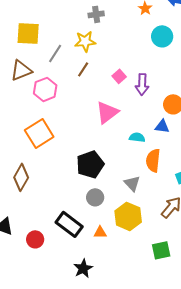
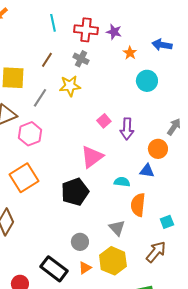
gray cross: (96, 14) -> (81, 59), turned 35
brown line: (83, 69) -> (47, 60), moved
black pentagon: (90, 164) -> (75, 192), moved
orange triangle: (100, 232) -> (85, 268), moved, turned -32

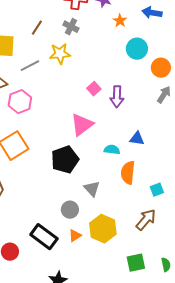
gray line: (40, 98) -> (30, 66), turned 30
orange circle: (158, 149) -> (161, 68), moved
gray triangle: (117, 228) -> (92, 189), moved

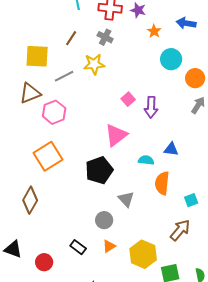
yellow hexagon: (103, 229) -> (143, 254), moved
black rectangle: (44, 237) -> (78, 247), size x0.6

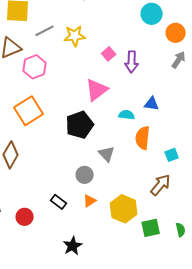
yellow star: (94, 64) -> (75, 36), moved

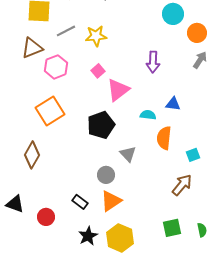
pink square: (109, 54) -> (98, 71), moved
orange triangle: (90, 201) -> (111, 201), size x1.6
yellow hexagon: (124, 209) -> (120, 238), moved
black star: (73, 246) -> (88, 236), moved

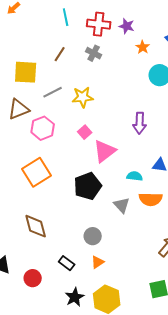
orange semicircle: (164, 138) -> (151, 199), turned -95
gray triangle: (128, 154) -> (122, 205), moved
brown diamond: (32, 155) -> (36, 226), moved, turned -44
orange triangle: (111, 201) -> (98, 262), size x0.6

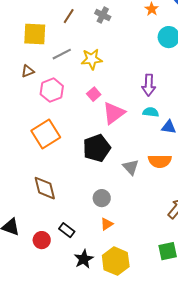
brown triangle: (19, 109) -> (28, 71), size x0.6
cyan semicircle: (135, 176) -> (151, 112), moved
black rectangle: (67, 263) -> (67, 230), moved

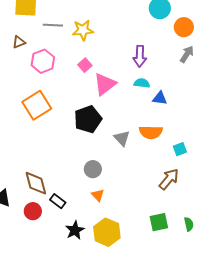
gray line: (62, 54) -> (53, 25), turned 30
brown diamond: (45, 188) -> (36, 183), moved
orange triangle: (107, 224) -> (98, 195), turned -40

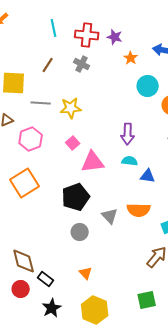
pink triangle: (105, 84) -> (93, 162), turned 30
gray circle: (93, 169) -> (80, 232), moved
black star: (75, 230) -> (52, 308), moved

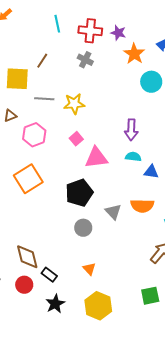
orange star: (131, 58) -> (134, 54), size x1.5
brown line: (48, 65) -> (42, 61), moved

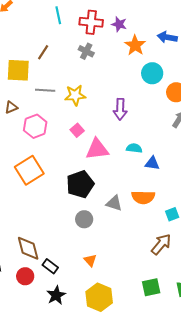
purple arrow: (131, 130) -> (120, 109), moved
gray triangle: (113, 212) -> (114, 203), turned -30

